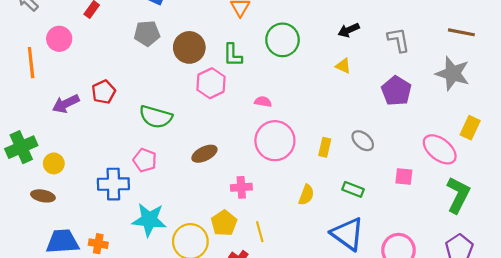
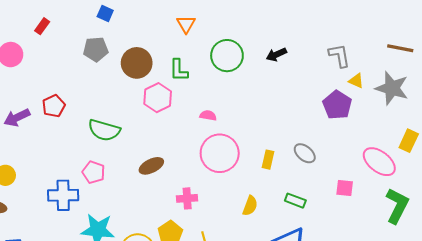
black arrow: (349, 30) -> (276, 55), moved
yellow triangle: (343, 66) -> (356, 81), moved

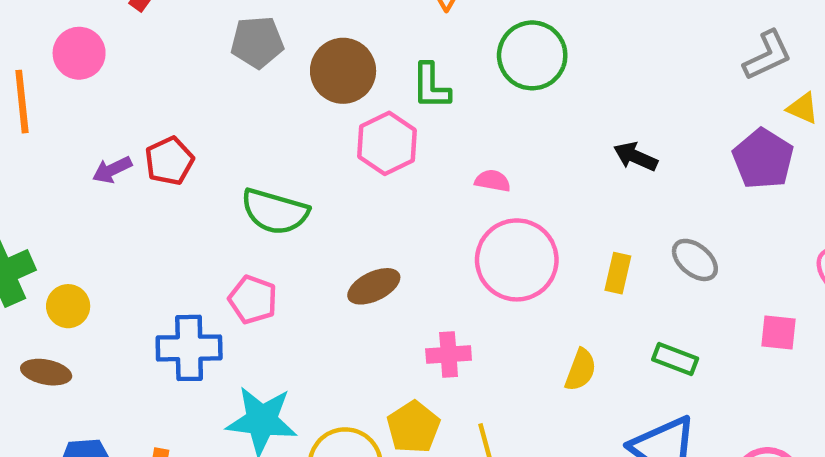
black arrow: (276, 55) -> (636, 157), moved, turned 48
gray L-shape: (339, 56) -> (768, 55), turned 75
purple arrow: (17, 118) -> (112, 170), moved, size x0.7

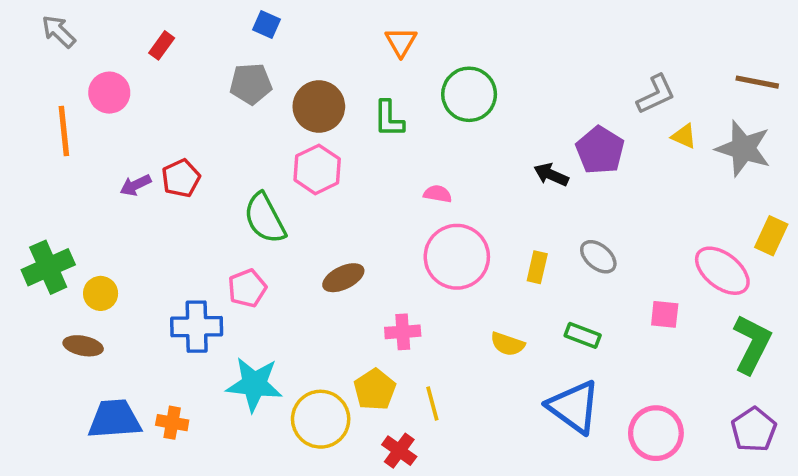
pink hexagon: (387, 143) -> (317, 169), moved
purple pentagon: (763, 159) -> (600, 150), moved
green semicircle: (275, 212) -> (265, 218), turned 46
pink pentagon: (253, 300) -> (247, 288), turned 30
yellow semicircle: (581, 370) -> (507, 344), turned 88

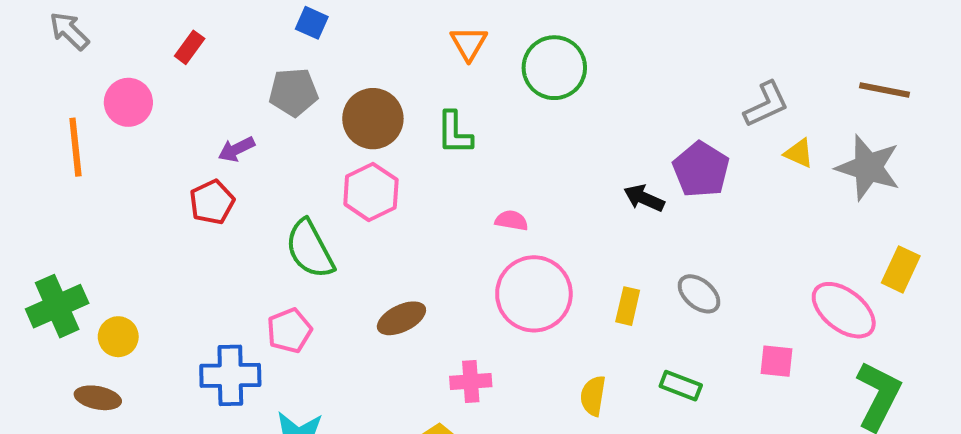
green circle: (469, 94) -> (554, 68), moved
purple arrow: (135, 185) -> (236, 149), moved
yellow semicircle: (507, 344) -> (593, 396), turned 80

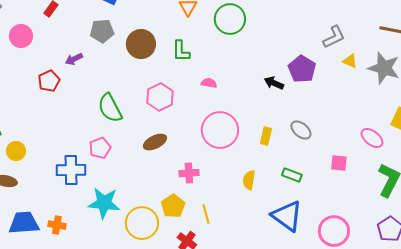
pink hexagon: (371, 192) -> (160, 97), moved
red pentagon: (212, 202) -> (49, 81), moved
pink semicircle: (512, 221) -> (209, 83), moved
pink ellipse: (844, 310) -> (372, 138), size x0.7

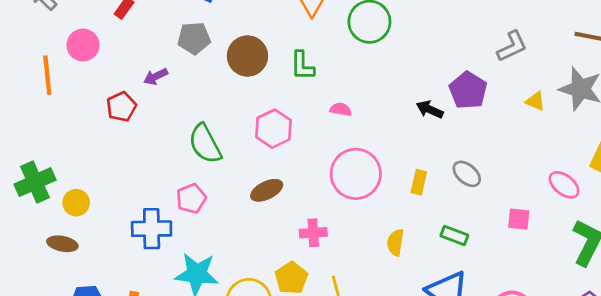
yellow triangle: (350, 61) -> (535, 101), moved

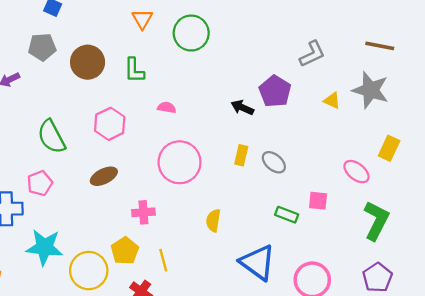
yellow rectangle: (419, 182) -> (241, 155), moved
green rectangle: (454, 236) -> (287, 215), moved

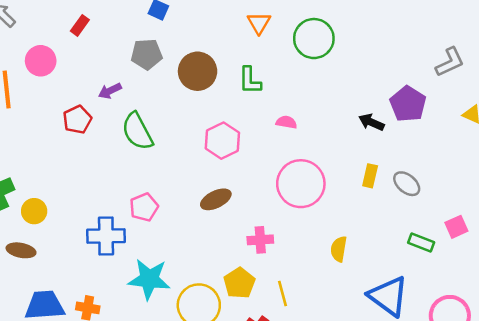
green semicircle: (51, 137) -> (137, 131), moved
pink square: (318, 201) -> (456, 227), turned -30

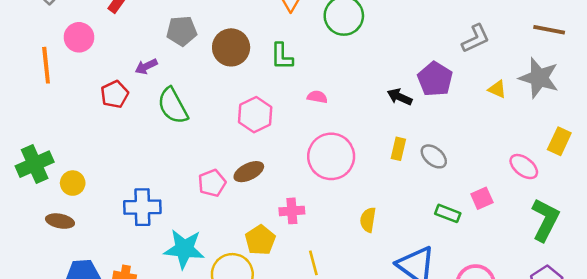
pink pentagon: (144, 207) -> (212, 183), moved
yellow pentagon: (239, 283) -> (260, 240), moved

